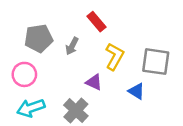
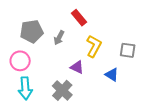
gray square: (156, 62) -> (128, 50), size x0.7
cyan arrow: (31, 108) -> (25, 88), turned -75

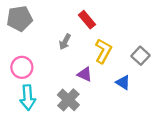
gray pentagon: (32, 31) -> (20, 18), moved
gray square: (128, 50) -> (141, 56), turned 35

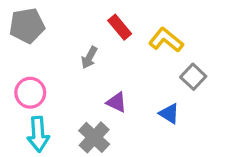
yellow L-shape: (103, 51) -> (166, 40), moved, turned -80

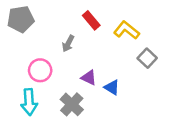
pink circle: (30, 93) -> (40, 70), moved
blue triangle: (169, 113) -> (112, 87), moved

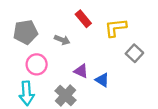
gray pentagon: (21, 19) -> (25, 32), moved
yellow L-shape: (127, 30) -> (116, 28), turned -45
gray arrow: (68, 44) -> (62, 40), turned -96

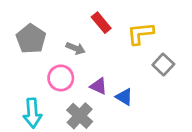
gray pentagon: (25, 32) -> (31, 39), turned -30
pink circle: (37, 64) -> (61, 78), moved

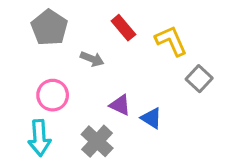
yellow L-shape: (140, 33) -> (171, 41), turned 72
gray pentagon: (31, 39) -> (49, 28), moved
pink circle: (61, 78) -> (53, 95), moved

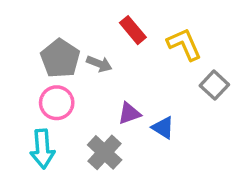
gray pentagon: (49, 28) -> (60, 58), moved
purple triangle: (120, 105) -> (129, 113), turned -45

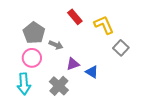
gray arrow: (99, 64) -> (56, 45), moved

